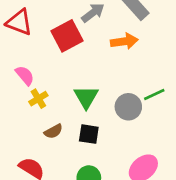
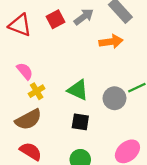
red square: (67, 36) -> (55, 19), moved, size x0.7
green triangle: (86, 97) -> (78, 90), turned -35
brown semicircle: (53, 131) -> (28, 119), moved, size x1.6

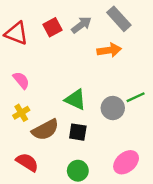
yellow cross: (37, 91) -> (21, 113), moved
brown semicircle: (28, 119) -> (45, 130), moved

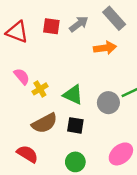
red square: (53, 27) -> (51, 26), turned 36
yellow cross: (21, 113) -> (40, 89), moved

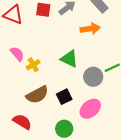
green triangle: (73, 95) -> (69, 59), moved
black square: (75, 125) -> (64, 97), turned -35
pink ellipse: (121, 154) -> (90, 109), moved

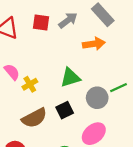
green triangle: (69, 59) -> (70, 78), turned -42
black square: (64, 97) -> (65, 110), moved

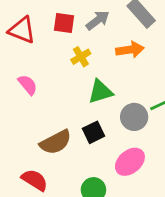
yellow cross: (30, 84) -> (81, 57), moved

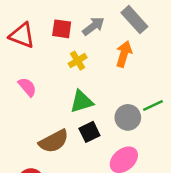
orange arrow: (130, 50) -> (124, 54), turned -65
green triangle: (100, 92) -> (82, 102), moved

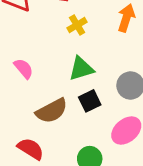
pink semicircle: (27, 87) -> (24, 69), moved

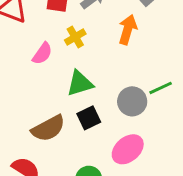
pink semicircle: (24, 69) -> (42, 53), moved, turned 75

